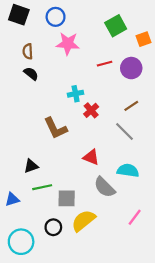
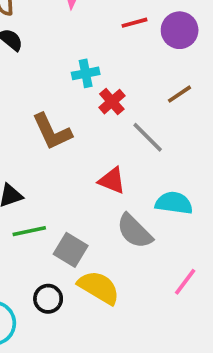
gray line: (125, 132) -> (148, 137), moved
gray square: (67, 198) -> (71, 250), turned 30
yellow semicircle: (83, 221) -> (99, 287), turned 70

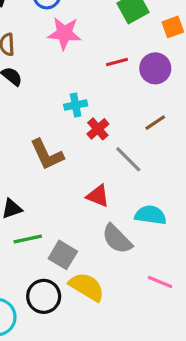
pink line: (185, 282) -> (160, 282), turned 75
black circle: (48, 299) -> (44, 296), size x1.4

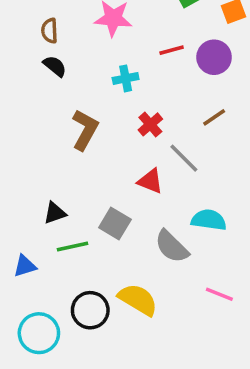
cyan cross: (76, 105) -> (126, 78), moved
brown L-shape: (47, 154) -> (85, 130), moved, turned -126
red triangle: (98, 196) -> (150, 181), moved
gray square: (63, 255) -> (115, 224), moved

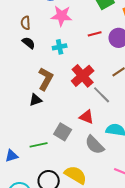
cyan cross: (126, 78) -> (60, 47), moved
red cross: (150, 124) -> (83, 76), size x1.6
red triangle: (150, 181) -> (87, 117), moved
black triangle: (55, 213) -> (36, 100), moved

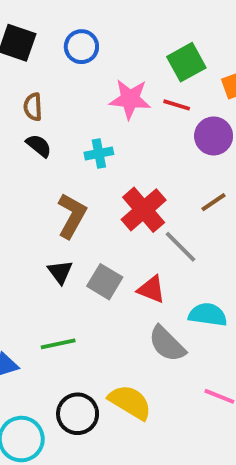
pink star: (62, 16) -> (130, 99), moved
red line: (95, 34) -> (177, 105), moved, turned 32
black triangle: (36, 100) -> (60, 272), moved, turned -48
gray square: (63, 132) -> (105, 282), moved

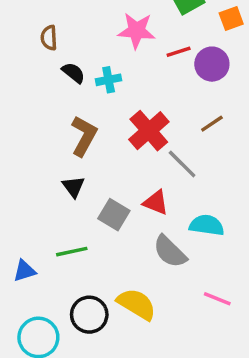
red line: (177, 105) -> (179, 52), moved, turned -35
black semicircle: (39, 146) -> (73, 73), moved
gray square: (105, 282) -> (114, 215), moved

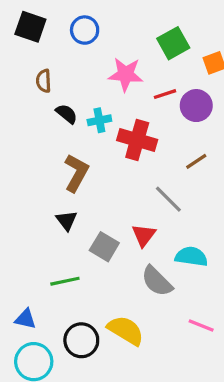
red cross: (149, 131) -> (137, 140), moved, turned -33
red triangle: (156, 202) -> (144, 235), turned 45
blue triangle: (24, 271) -> (26, 319), moved, turned 30

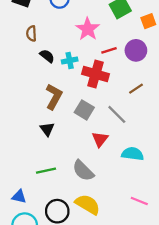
pink star: (126, 74) -> (88, 29), turned 30
red line: (165, 94) -> (109, 50), moved
gray square: (104, 247) -> (84, 110), moved
gray semicircle: (157, 281) -> (83, 171), moved

